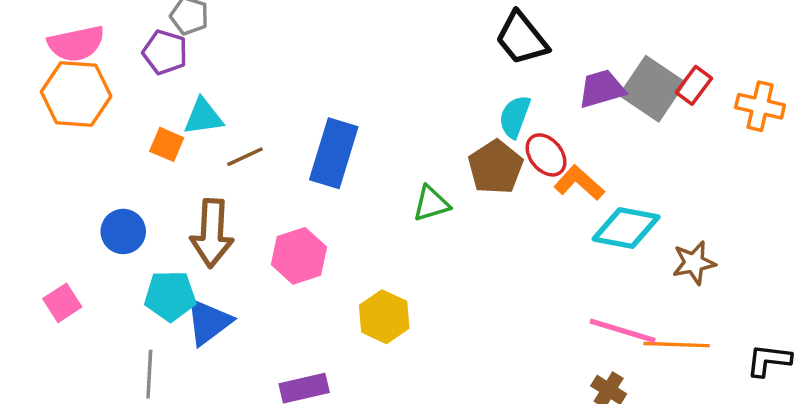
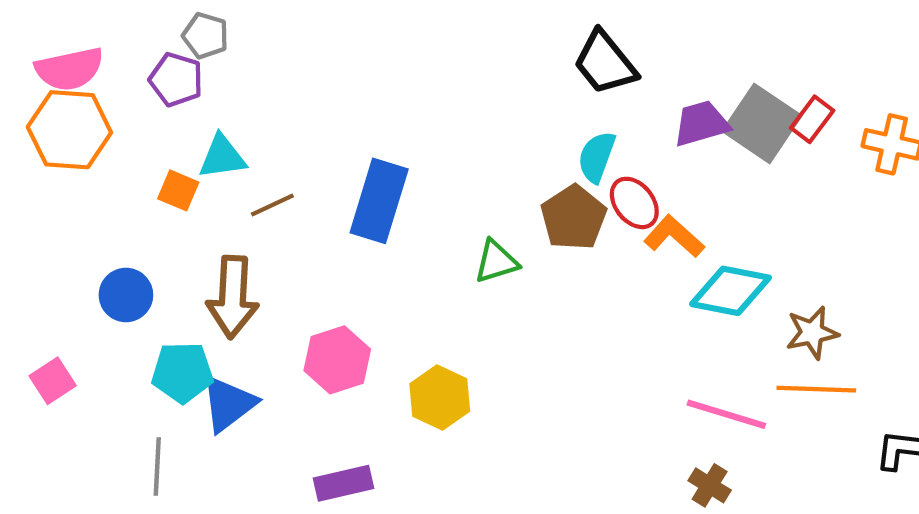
pink hexagon: (299, 256) -> (337, 360), moved
orange line: (677, 345) -> (816, 389), moved

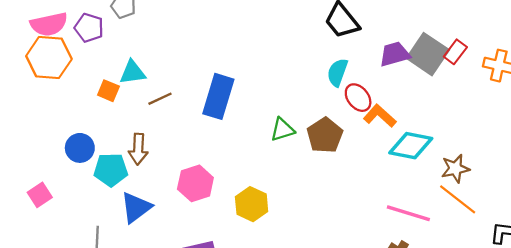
purple pentagon: (176, 80) -> (89, 28), moved
brown pentagon: (574, 218) -> (325, 135), moved
brown arrow: (233, 297) -> (138, 149), size x0.7
cyan pentagon: (182, 372) -> (111, 170), moved
orange line: (816, 389) -> (458, 199), turned 36

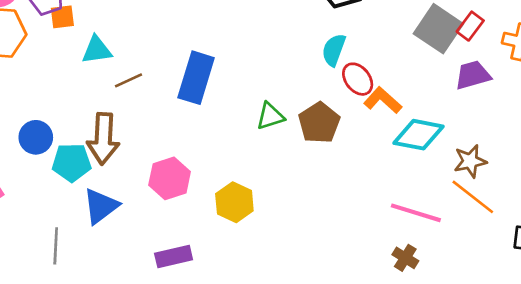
purple trapezoid: (395, 54) -> (473, 75), moved
orange square: (108, 91) -> (62, 17), moved, turned -30
brown arrow: (138, 149) -> (103, 139), size x1.4

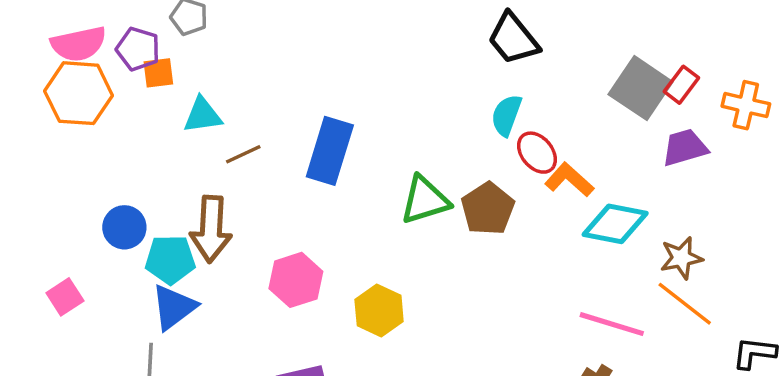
green triangle: (270, 116) -> (425, 200), size x1.4
blue triangle: (101, 206) -> (174, 307), moved

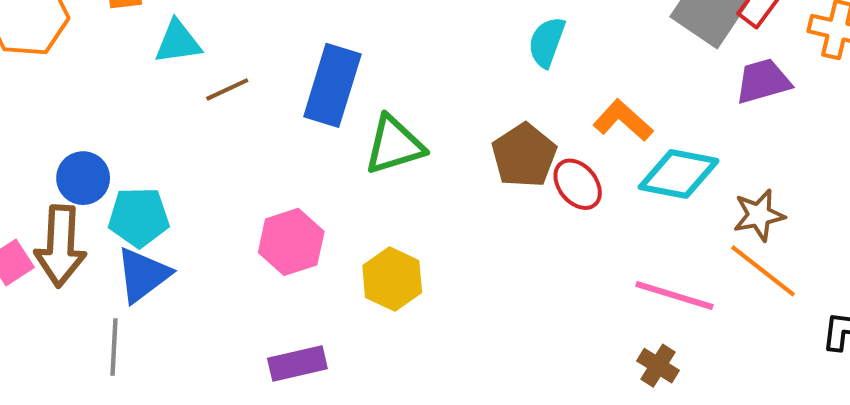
red ellipse: (537, 153) -> (578, 184), moved
green triangle: (425, 200) -> (394, 145), moved
brown arrow: (211, 229) -> (60, 246), moved

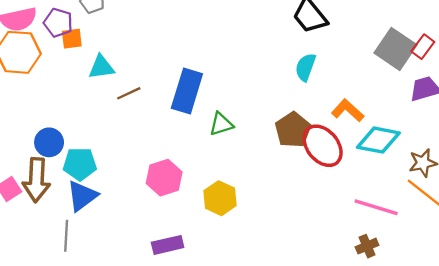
green triangle: (394, 145) -> (221, 124), size x0.7
red ellipse: (578, 184) -> (323, 146), size x1.5
brown cross: (658, 366) -> (367, 246), turned 35

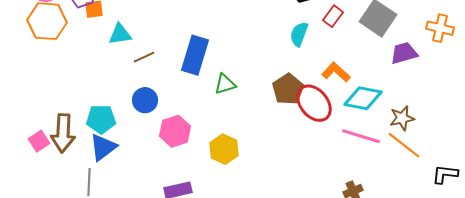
red rectangle: (423, 47) -> (333, 16), moved
blue circle: (49, 142) -> (145, 100), moved
pink line: (376, 207) -> (361, 136), moved

